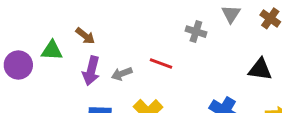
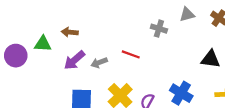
gray triangle: (231, 14) -> (187, 15), turned 42
brown arrow: (85, 36) -> (70, 32), turned 147
purple arrow: (91, 71) -> (74, 60), turned 35

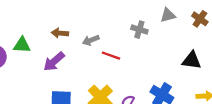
brown arrow: (70, 32) -> (60, 33), moved
gray arrow: (99, 63) -> (91, 40), moved

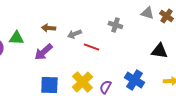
gray triangle: (168, 15) -> (147, 13), moved, turned 32

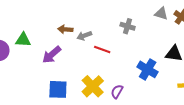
brown arrow: (48, 28) -> (65, 29), moved
blue cross: (134, 80) -> (148, 69), moved

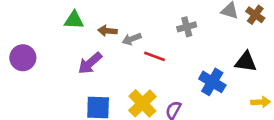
gray cross: (128, 26) -> (187, 27), turned -32
green triangle: (23, 40) -> (74, 20), moved

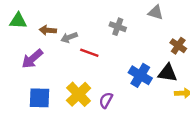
brown cross: (255, 15) -> (178, 46), moved
gray cross: (187, 27) -> (118, 27), turned 35
black triangle: (246, 62) -> (168, 73), moved

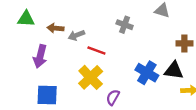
brown cross: (178, 46) -> (184, 43), turned -35
purple arrow: (32, 59) -> (40, 56), turned -35
yellow cross: (79, 94) -> (91, 77), moved

